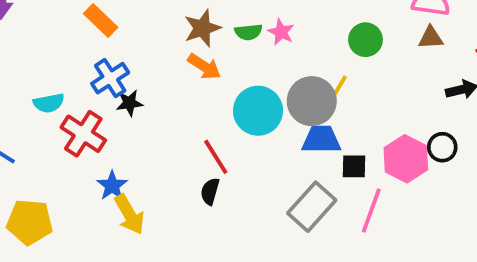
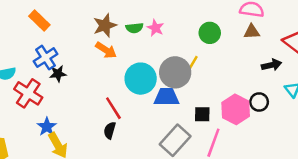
blue trapezoid: (321, 140) -> (167, 97), moved

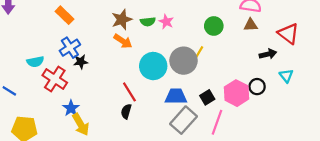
blue trapezoid: (167, 97) -> (176, 96), moved
black square: (202, 114) -> (207, 97), turned -32

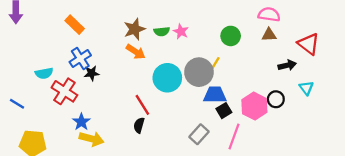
blue trapezoid: (176, 96) -> (215, 95), moved
gray rectangle: (183, 120) -> (199, 134), size x0.7
yellow arrow: (81, 124) -> (92, 139), turned -45

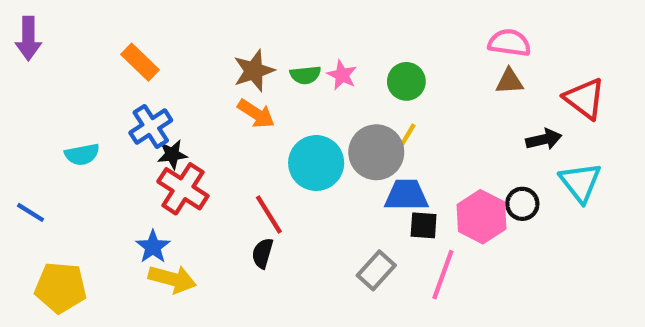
green circle: (231, 36) -> (406, 81), moved
cyan triangle: (306, 88) -> (580, 182), size x1.5
red cross: (64, 91) -> (183, 189), moved
black square: (224, 111) -> (424, 225), turned 35

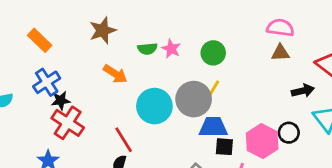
brown star: (254, 71) -> (103, 30), moved

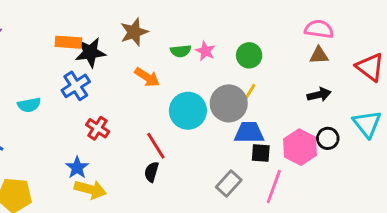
orange rectangle: (40, 40) -> (68, 42), turned -40
black arrow: (303, 91) -> (319, 95), moved
black star: (61, 100) -> (90, 52), moved, size x1.5
red cross: (68, 123) -> (98, 128), size x0.7

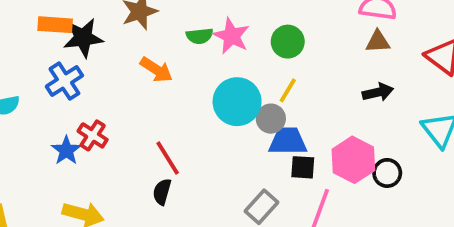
pink star: (205, 51) -> (231, 36), size x1.4
gray circle: (229, 103) -> (271, 119), moved, size x0.6
cyan circle: (188, 111) -> (237, 102), moved
black circle: (328, 138) -> (387, 173), moved
blue star: (77, 168) -> (66, 150), moved

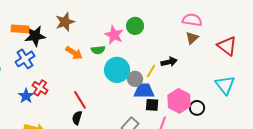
green semicircle: (200, 36) -> (98, 50), moved
green circle: (288, 42) -> (135, 26), moved
brown triangle: (378, 42) -> (192, 38), turned -40
yellow line: (288, 90) -> (151, 71), moved
black arrow: (378, 92) -> (169, 62), moved

